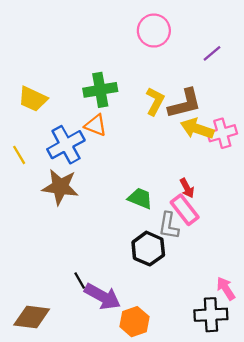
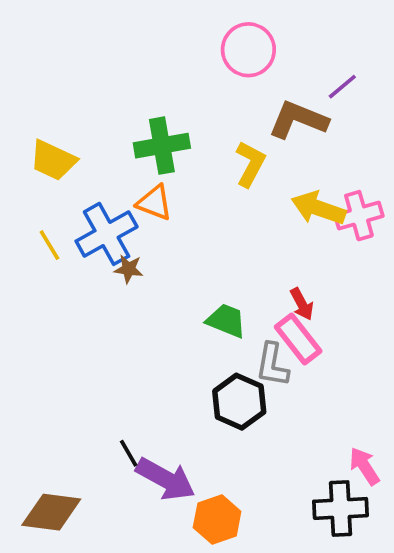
brown L-shape: (185, 104) -> (298, 120), moved, turned -144
yellow line: (19, 155) -> (49, 245), moved
brown star: (60, 187) -> (129, 269), moved, size x0.5

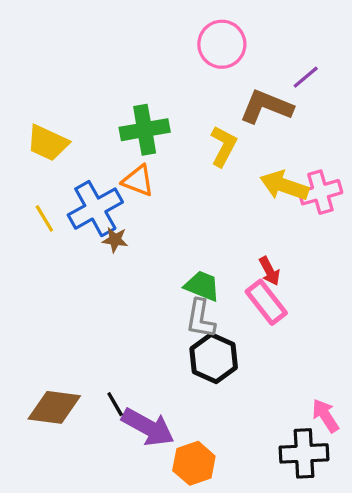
gray L-shape: (272, 365) -> (200, 319), moved
brown diamond: (51, 512) -> (54, 407), moved

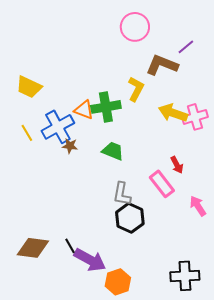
green cross: (145, 130) -> (106, 107), moved
red arrow: (270, 271) -> (177, 165), moved
green trapezoid: (202, 286) -> (113, 151), moved
pink arrow: (325, 416) -> (198, 206), moved

